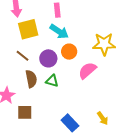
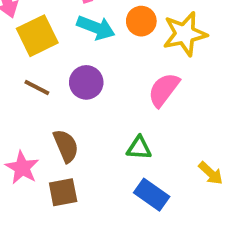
orange circle: (69, 52) -> (141, 21), moved
brown semicircle: (31, 79) -> (66, 146), moved
green triangle: (52, 81) -> (139, 148), moved

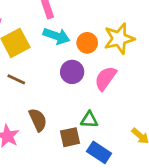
orange circle: (141, 21) -> (87, 43), moved
purple circle: (86, 82) -> (72, 72), moved
brown square: (63, 192) -> (70, 137), moved

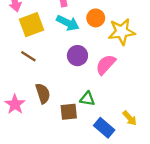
orange circle: (87, 43) -> (96, 18), moved
blue rectangle: (99, 152) -> (104, 128), moved

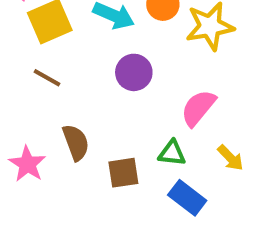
pink semicircle: (106, 65) -> (198, 108), moved
green triangle: (87, 99) -> (172, 153), moved
yellow arrow: (130, 118) -> (230, 158), moved

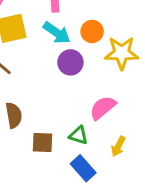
purple circle: (134, 72) -> (70, 62), moved
yellow arrow: (230, 158) -> (118, 146), turned 60

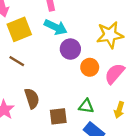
orange circle: (92, 31) -> (90, 67), moved
pink semicircle: (103, 108) -> (115, 74), moved

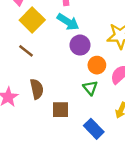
yellow square: (19, 29) -> (32, 20), turned -30
green triangle: (86, 106) -> (90, 88), moved, turned 35

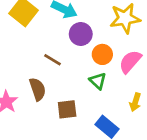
brown line: (26, 51) -> (52, 60), moved

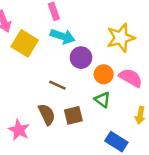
pink semicircle: (130, 62) -> (131, 78), turned 85
brown square: (67, 109) -> (73, 115), moved

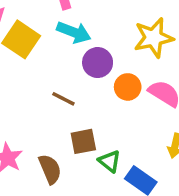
green triangle: (102, 100) -> (109, 161), moved
brown semicircle: (47, 114) -> (50, 169), moved

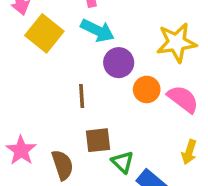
brown line: (63, 99) -> (82, 96), turned 55

